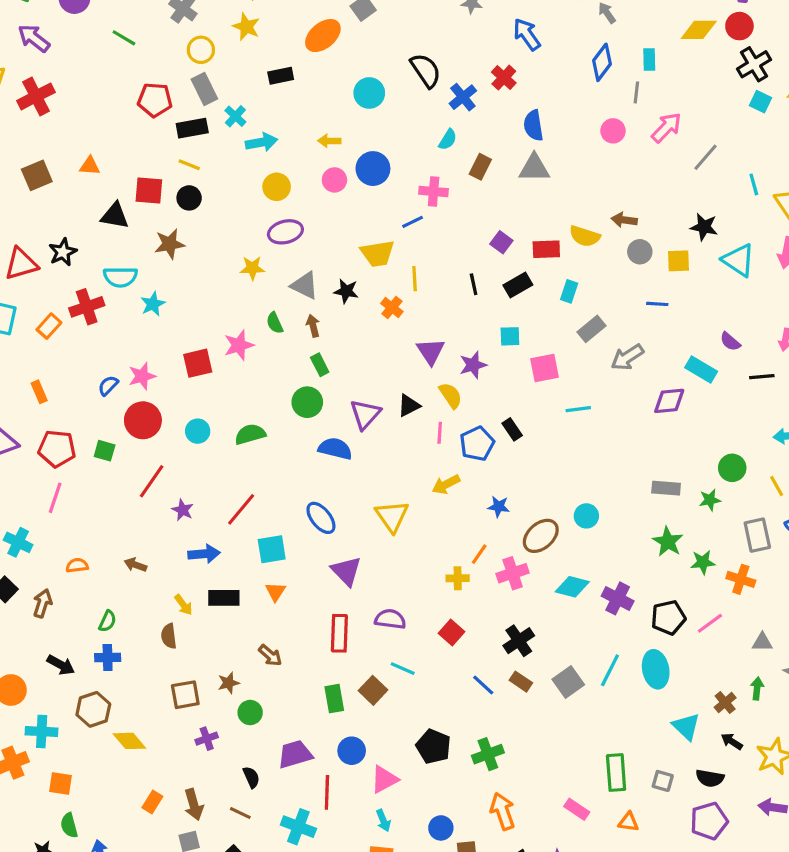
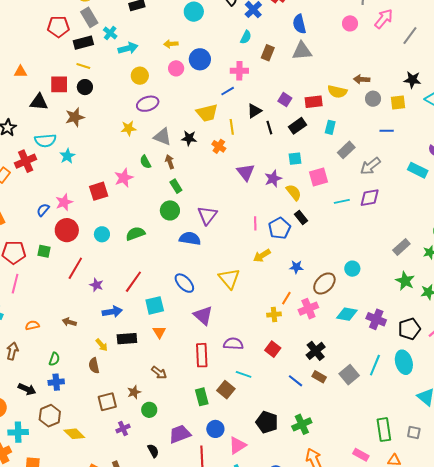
yellow semicircle: (451, 395) -> (294, 192), moved
purple diamond: (669, 401) -> (370, 198), moved
black triangle: (409, 406) -> (254, 111), moved
gray rectangle: (666, 488) -> (401, 247), turned -42

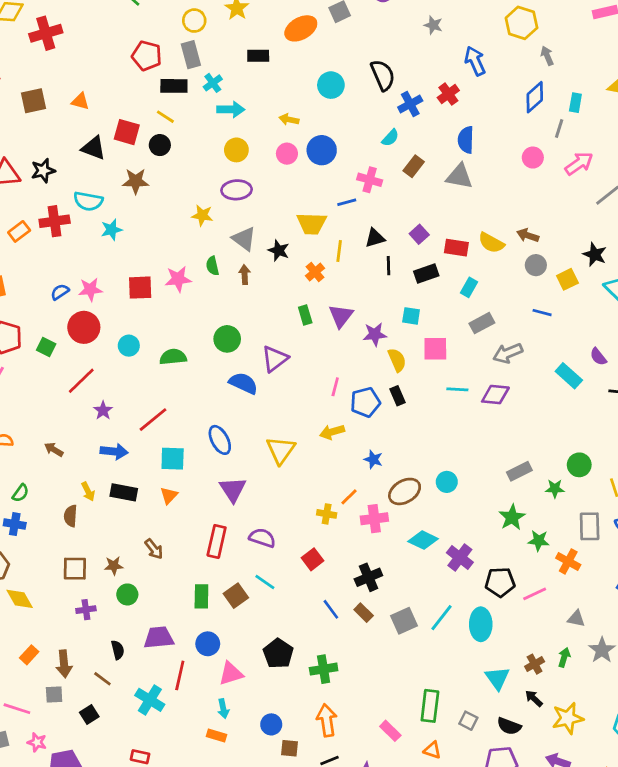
yellow square: (398, 103) -> (567, 279), turned -35
green rectangle: (176, 186) -> (305, 315), moved

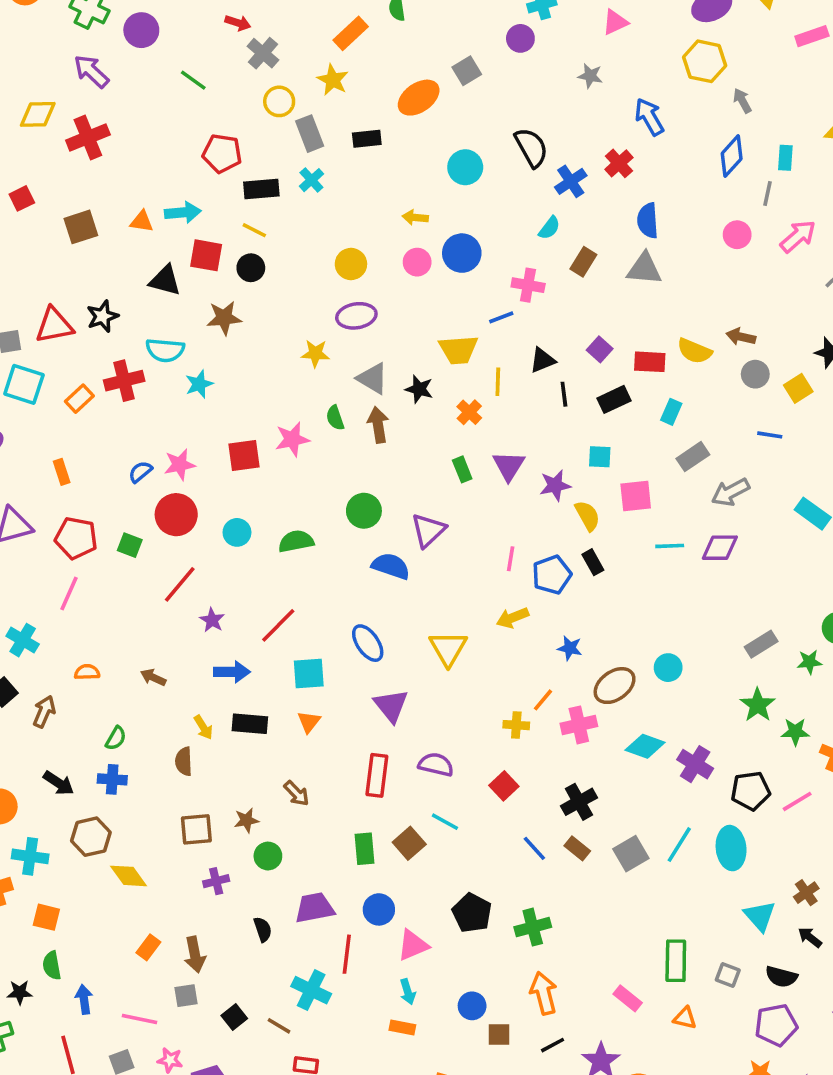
gray rectangle: (191, 55) -> (310, 134), moved
cyan arrow: (231, 109) -> (183, 212), moved
brown arrow: (245, 275) -> (378, 425), size x1.4
brown line: (102, 679) -> (279, 1026), moved

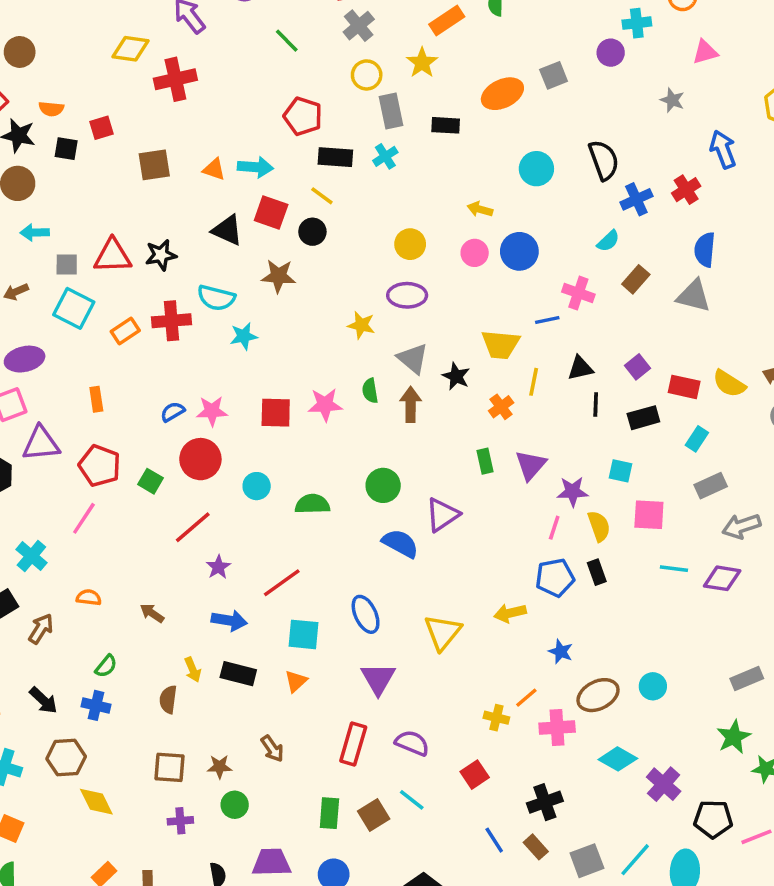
pink line: (511, 559) -> (554, 528), moved

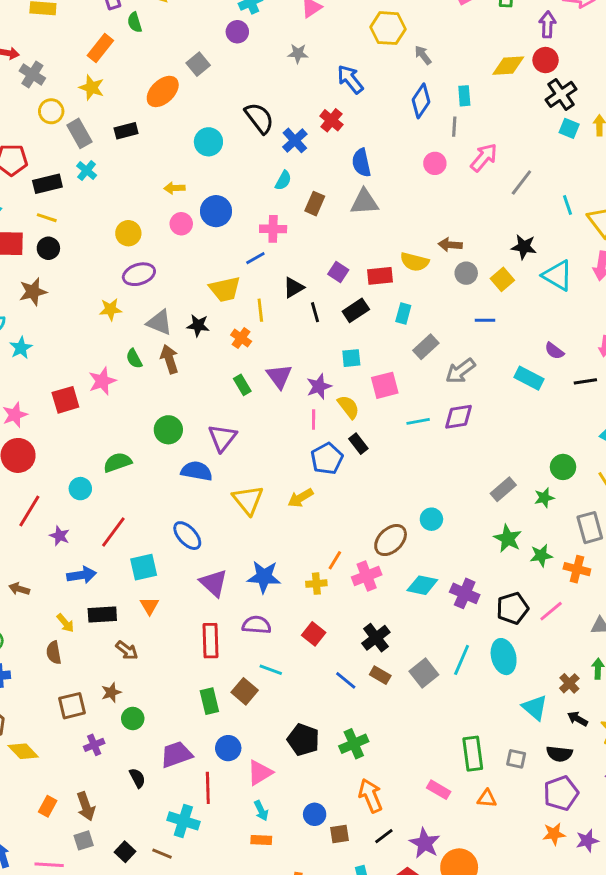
cyan circle: (257, 486) -> (80, 489), moved
yellow triangle: (443, 632) -> (248, 500), moved
blue star: (561, 652) -> (264, 577), moved, size x1.6
brown arrow: (272, 749) -> (127, 650), moved

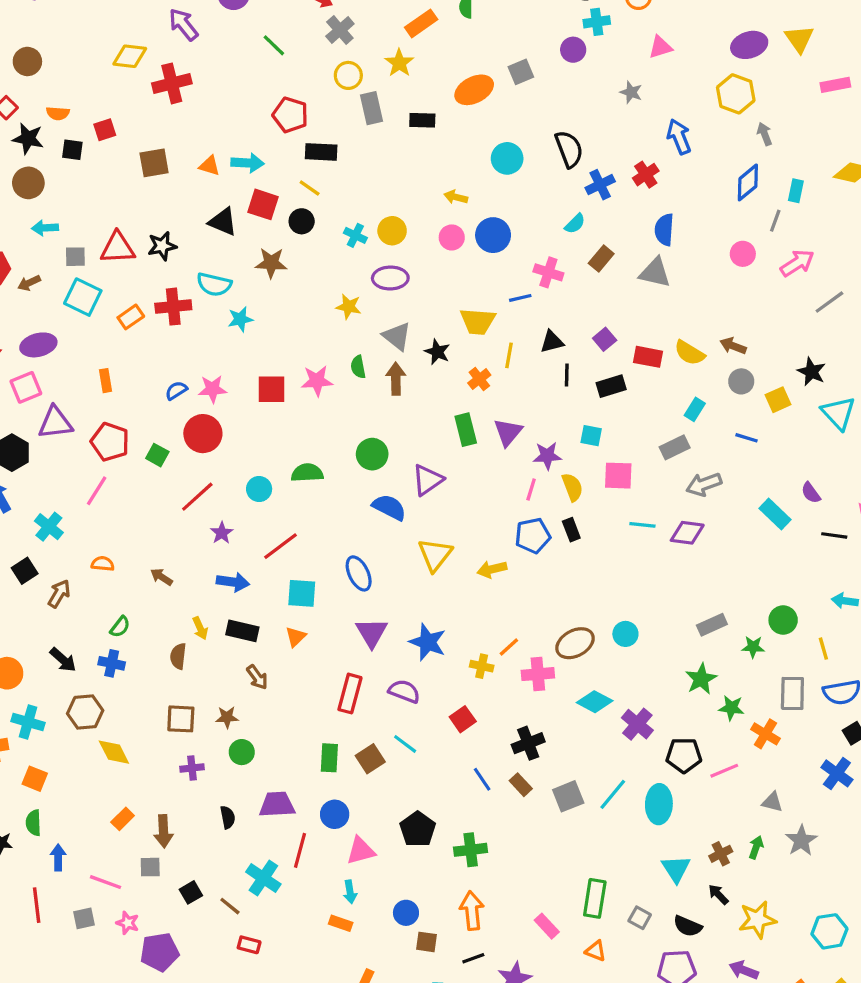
cyan cross: (87, 171) -> (355, 235), moved, turned -30
cyan rectangle: (403, 313) -> (695, 409), moved
green rectangle: (242, 385) -> (466, 430), size x1.4

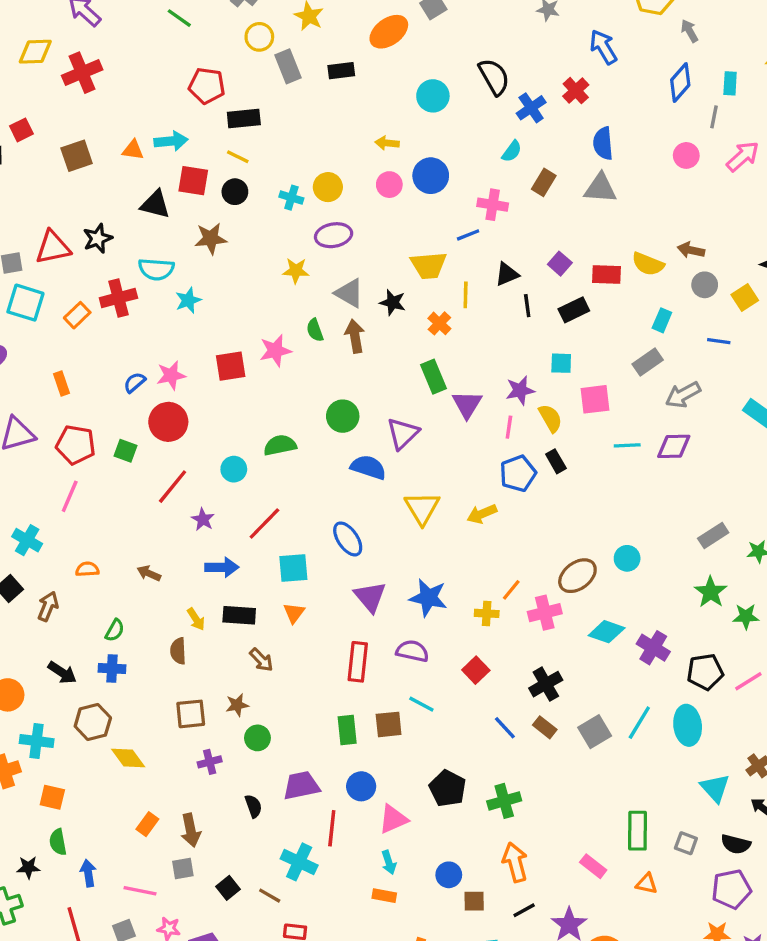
purple triangle: (508, 432) -> (467, 404), moved
brown square: (370, 759) -> (389, 724), turned 36

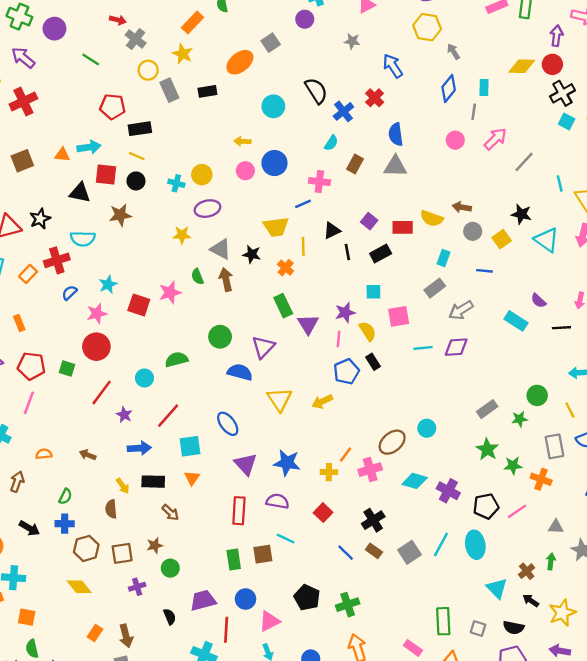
cyan star: (188, 300) -> (108, 284), moved
red square: (231, 366) -> (139, 305), turned 30
blue semicircle: (135, 382) -> (69, 293), moved
brown hexagon: (93, 722) -> (86, 548), moved

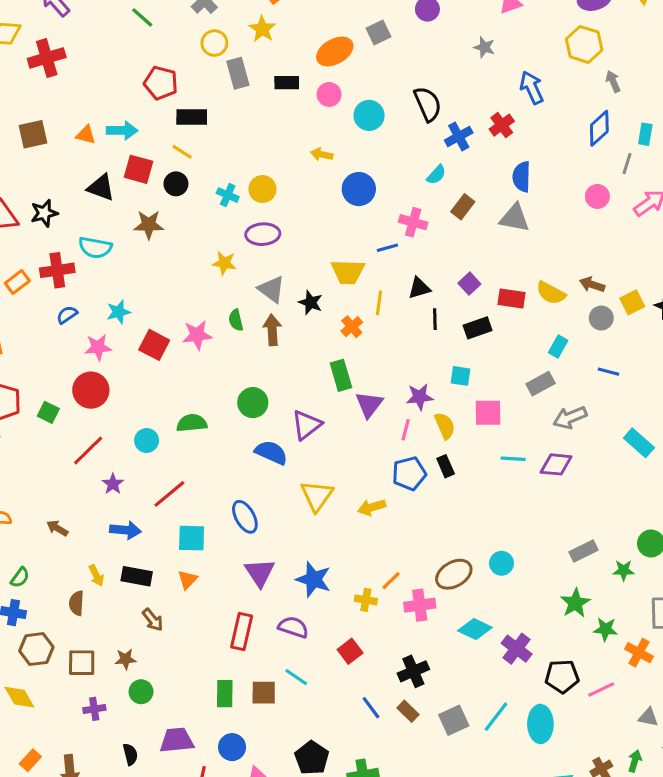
pink circle: (245, 171) -> (329, 94), moved
yellow square: (502, 239) -> (632, 302), moved

